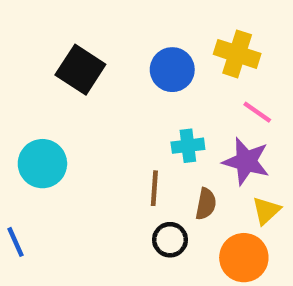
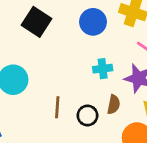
brown line: (154, 188) -> (57, 107), moved
black circle: (170, 240) -> (87, 115), moved

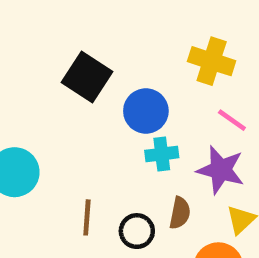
black square: (37, 22) -> (87, 77), moved
blue circle: (93, 22) -> (146, 111), moved

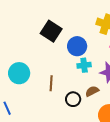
brown semicircle: (180, 213) -> (92, 91), turned -128
brown line: (87, 217) -> (51, 83), moved

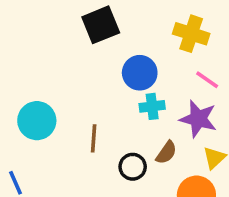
black square: (51, 31) -> (101, 25), moved, turned 35
brown semicircle: (92, 91) -> (166, 153), turned 152

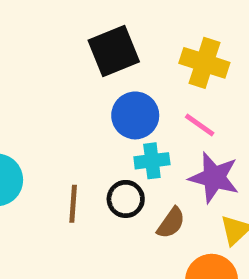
black square: (101, 25) -> (114, 51), moved
pink line: (207, 80) -> (200, 125), moved
black circle: (133, 167) -> (126, 199), moved

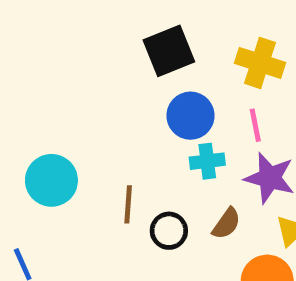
pink line: (200, 125) -> (255, 125), turned 44
black circle: (126, 199) -> (169, 231), moved

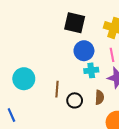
black square: (169, 51) -> (75, 23), turned 35
brown semicircle: (226, 224) -> (99, 97), turned -32

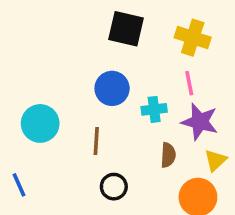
blue circle: (84, 51) -> (112, 88), moved
black circle: (75, 100) -> (114, 187), moved

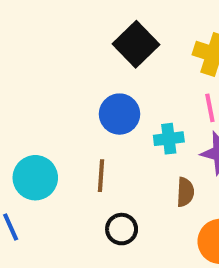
black square: (126, 29) -> (136, 44), turned 33
cyan circle: (40, 123) -> (35, 178), moved

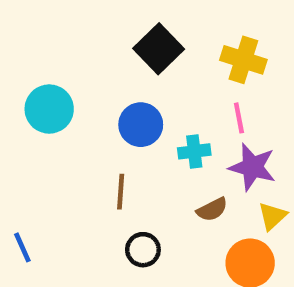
cyan circle: (35, 178) -> (49, 109), moved
brown semicircle: (185, 192) -> (212, 209), turned 60

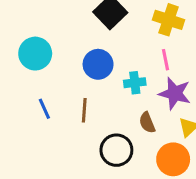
brown semicircle: (212, 209) -> (147, 123), turned 95
blue line: (22, 247) -> (44, 109), moved
black circle: (143, 250) -> (116, 150), moved, size x1.4

